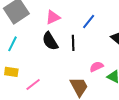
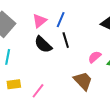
blue line: (89, 21) -> (61, 20), moved

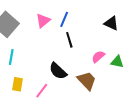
black semicircle: (43, 44) -> (58, 71), moved
yellow rectangle: (14, 84) -> (17, 84), turned -72

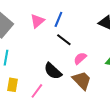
black line: (69, 40) -> (64, 40), turned -35
pink semicircle: (98, 57) -> (80, 58), moved

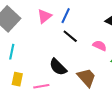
pink semicircle: (80, 58) -> (100, 46), moved, turned 64
pink line: (37, 91) -> (41, 86), turned 42

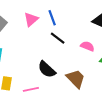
blue line: (66, 16) -> (52, 18), turned -42

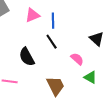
black semicircle: (47, 69) -> (27, 57), moved

